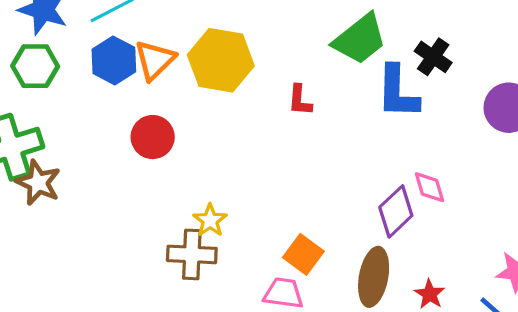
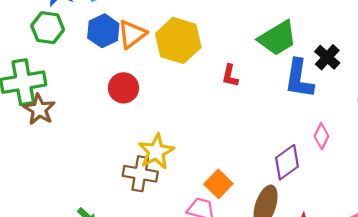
pink diamond: (430, 187) -> (321, 136), moved, turned 35
yellow star: (210, 220) -> (156, 152), size x1.5

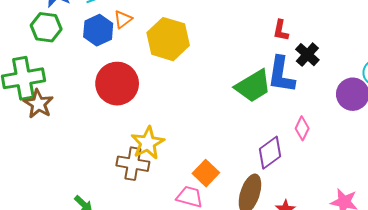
orange triangle: (132, 34) -> (123, 19), moved, size x0.7
green trapezoid: (277, 38) -> (253, 86), moved
red L-shape: (230, 76) -> (281, 30), moved
red circle: (123, 88) -> (117, 84), size x1.5

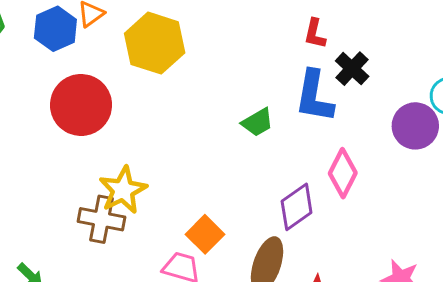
green trapezoid: (253, 86) -> (257, 122), moved, size x0.6
pink diamond: (302, 128) -> (343, 173), size x1.4

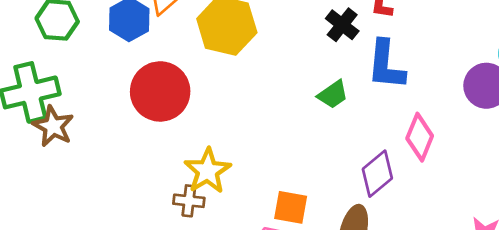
black cross: (352, 69) -> (342, 25), moved
brown cross: (101, 219) -> (189, 201), size x0.7
orange square: (205, 234) -> (291, 207), turned -30

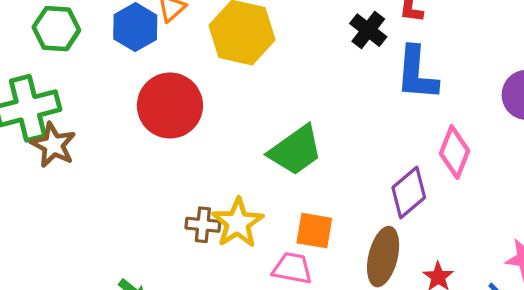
green trapezoid: (333, 95) -> (296, 150), moved, size x1.6
yellow star: (208, 171) -> (238, 223), moved

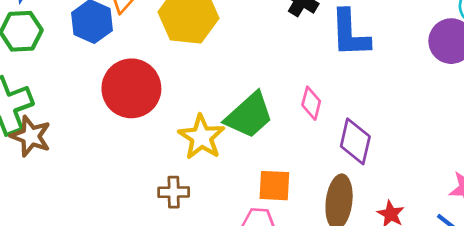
pink diamond: (455, 152) -> (311, 103), moved, size x0.7
purple diamond: (409, 192) -> (355, 141), turned -30
yellow star: (238, 223) -> (201, 137), moved

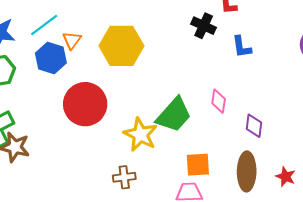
blue L-shape: (350, 33) -> (242, 47), size x0.6
purple diamond: (355, 141) -> (254, 126), size x0.7

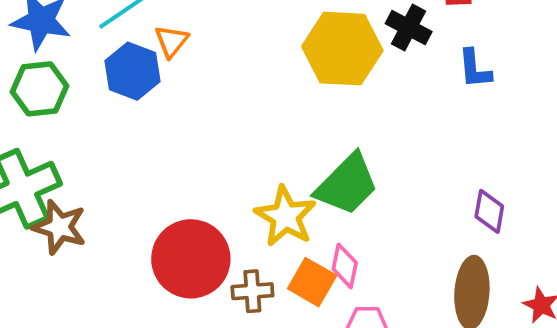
yellow hexagon: (121, 46) -> (342, 49), moved
pink diamond: (219, 101) -> (345, 266), moved
red circle: (85, 104) -> (191, 259), moved
orange square: (198, 165) -> (312, 282), moved, turned 30

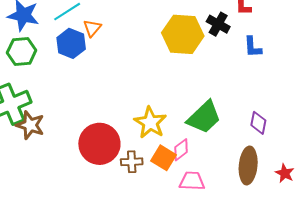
green trapezoid: (347, 184) -> (204, 117), moved
pink diamond: (345, 266) -> (181, 150), turned 40

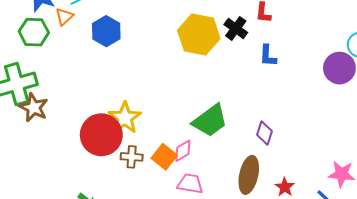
orange triangle: (92, 28) -> (64, 17), moved
blue hexagon: (71, 43) -> (106, 31), moved
yellow star: (150, 123) -> (125, 118), moved

